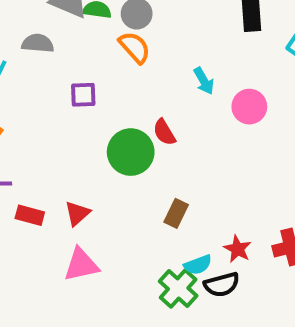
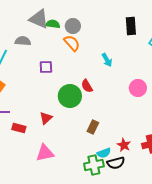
pink circle: (249, 107) -> (138, 88), moved
red triangle: (77, 213) -> (46, 118), moved
green cross: (178, 288) -> (94, 165), turned 36

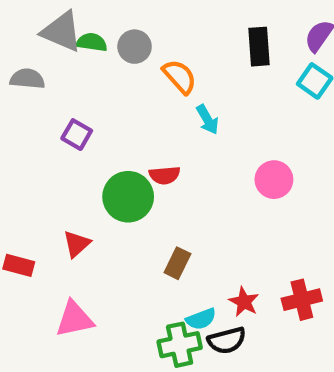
orange semicircle: (72, 43) -> (180, 77), moved
purple square: (46, 67) -> (77, 135), turned 32
red semicircle: (87, 86) -> (165, 175), turned -64

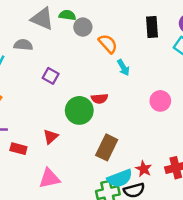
green semicircle: (92, 42) -> (67, 15), moved
brown rectangle: (177, 263) -> (107, 147), size x1.5
cyan semicircle: (201, 319) -> (120, 178), size x1.5

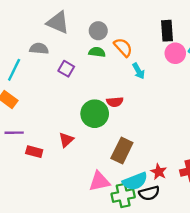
green semicircle: (67, 15) -> (97, 52), moved
purple square: (51, 76) -> (66, 69), moved
pink circle: (160, 101) -> (175, 53), moved
pink triangle: (49, 178) -> (99, 181), moved

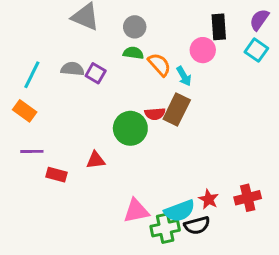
orange semicircle: (123, 47) -> (159, 65), moved
gray semicircle: (39, 49) -> (72, 69), moved
pink circle: (175, 53) -> (203, 50), moved
red triangle: (66, 140) -> (96, 160), turned 35
brown rectangle: (122, 150) -> (177, 109), moved

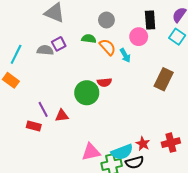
gray circle: (135, 27) -> (106, 20), moved
purple square: (96, 73) -> (59, 44), moved, turned 32
brown rectangle: (177, 109) -> (164, 79), moved
purple line: (32, 151) -> (43, 109), moved, turned 63

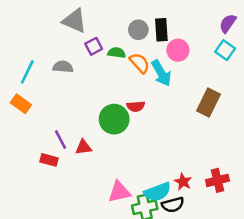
black rectangle: (150, 20) -> (161, 30), moved
purple square: (59, 44) -> (94, 46), moved
cyan arrow: (125, 55) -> (161, 73), size x1.5

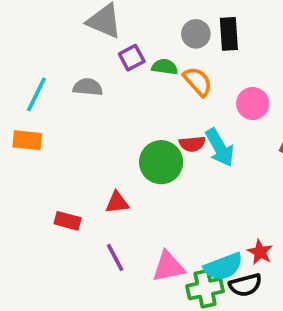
pink circle: (178, 50) -> (253, 104), moved
cyan arrow: (161, 73) -> (220, 148), moved
orange rectangle: (21, 104) -> (27, 140), turned -30
purple line: (60, 140) -> (115, 258), moved

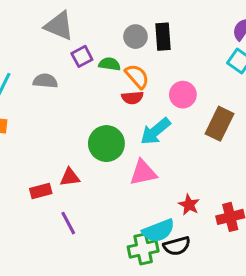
red semicircle: (192, 144) -> (132, 98), moved
cyan arrow: (220, 148) -> (155, 131), turned 80
red rectangle: (68, 221) -> (41, 191), moved, turned -30
red star: (260, 252) -> (189, 205), moved
pink triangle: (168, 267) -> (143, 173), moved

